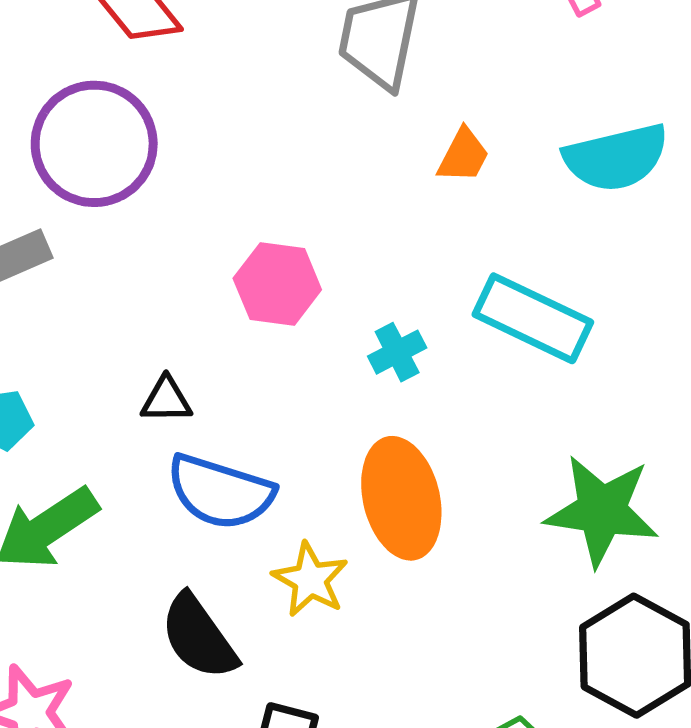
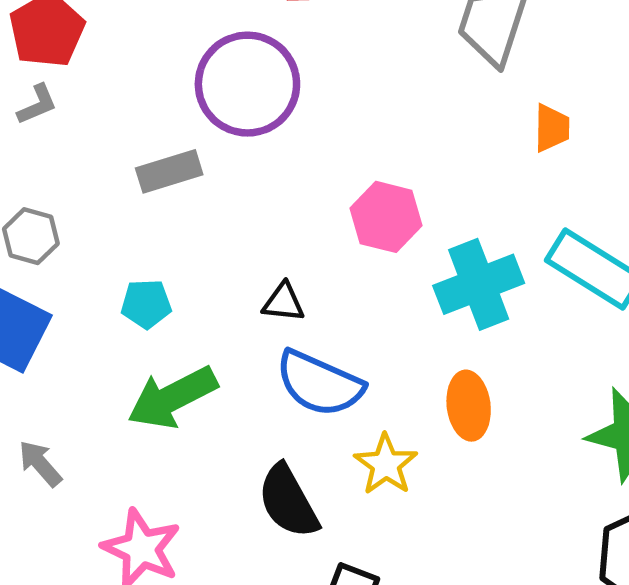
orange trapezoid: (463, 156) -> (552, 128), turned -33
cyan cross: (397, 352) -> (479, 284), size x1.8
orange ellipse: (401, 498) -> (469, 406), size x0.7

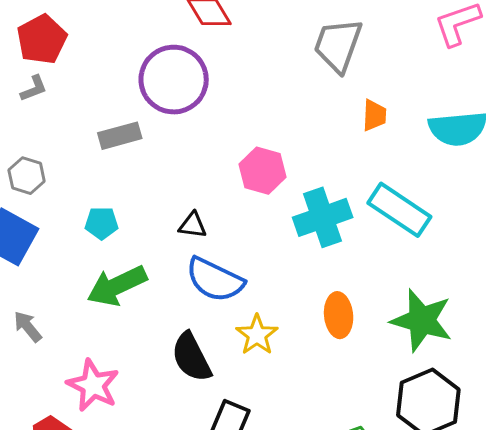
orange ellipse: (469, 406) -> (339, 315), moved

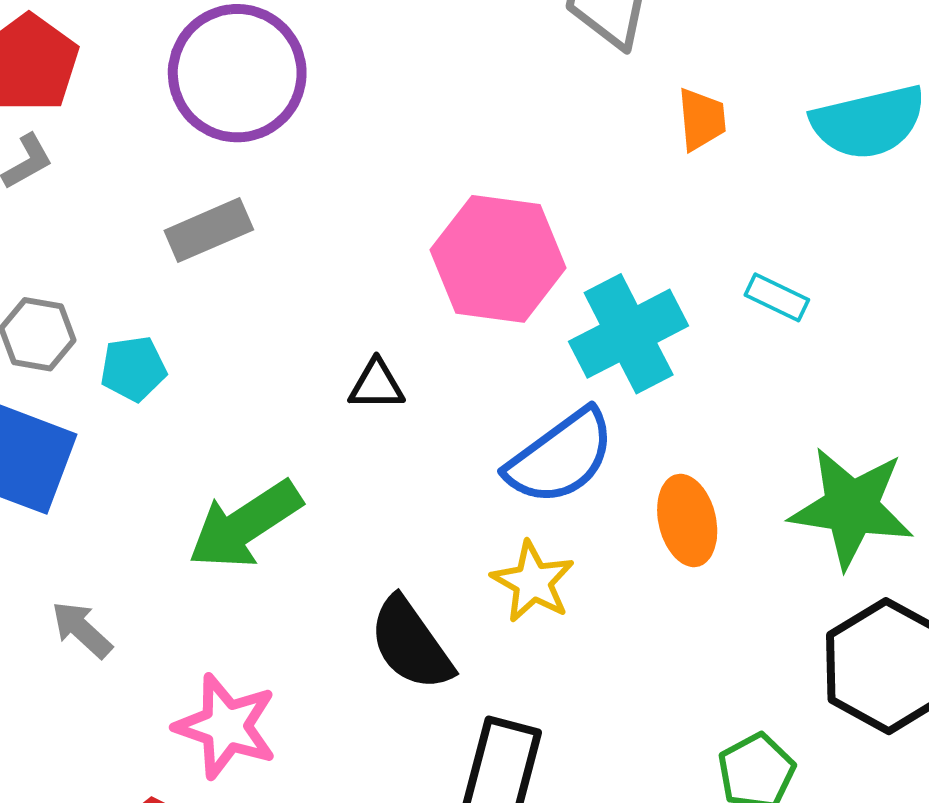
purple circle: (174, 80) -> (237, 73), moved
pink hexagon: (263, 171) -> (498, 259), size x1.4
cyan rectangle: (399, 210) -> (777, 297), size x0.5
cyan pentagon: (102, 223) -> (133, 369), moved
blue semicircle: (215, 280) -> (561, 457), moved, turned -54

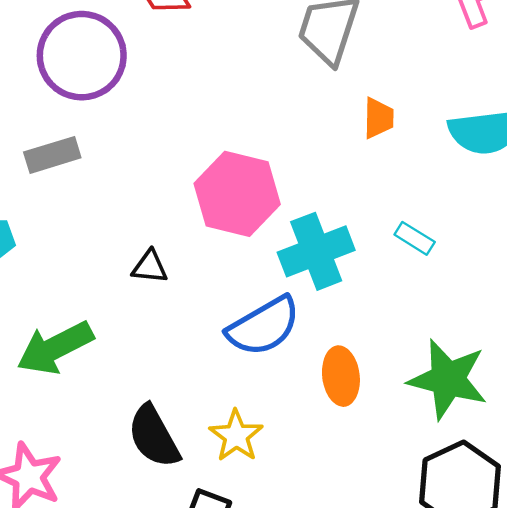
yellow star: (533, 582) -> (236, 436), moved

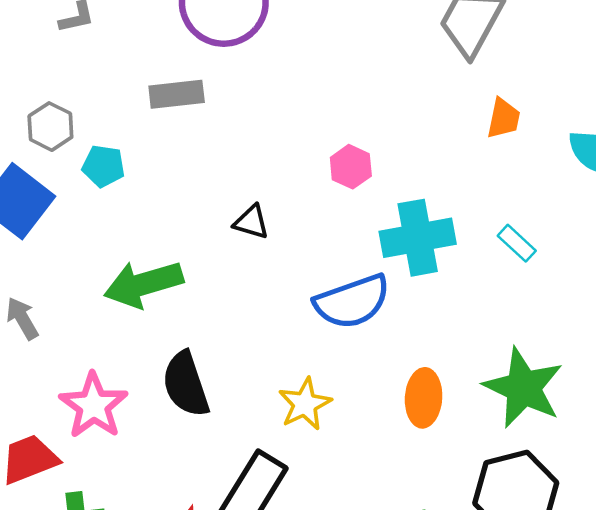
pink hexagon: (237, 194) -> (351, 167), size x0.5
orange ellipse: (341, 376) -> (424, 398), moved
black semicircle: (154, 436) -> (186, 384), moved

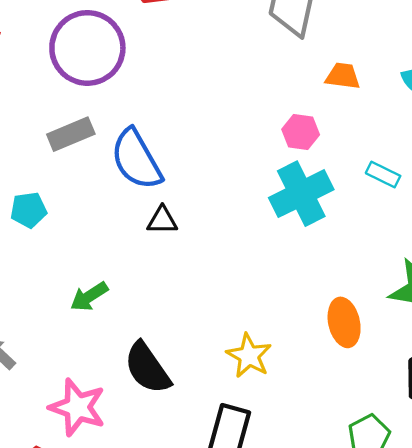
orange trapezoid: (504, 118) -> (343, 76), turned -78
pink hexagon: (351, 167) -> (301, 132), moved
green arrow: (143, 284) -> (89, 297), size x0.6
blue semicircle: (352, 302) -> (136, 159), moved, turned 96

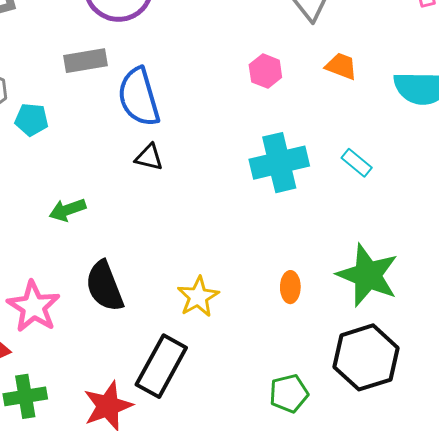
pink hexagon: (301, 132) -> (265, 71), moved
orange ellipse: (344, 322) -> (290, 287), size x0.7

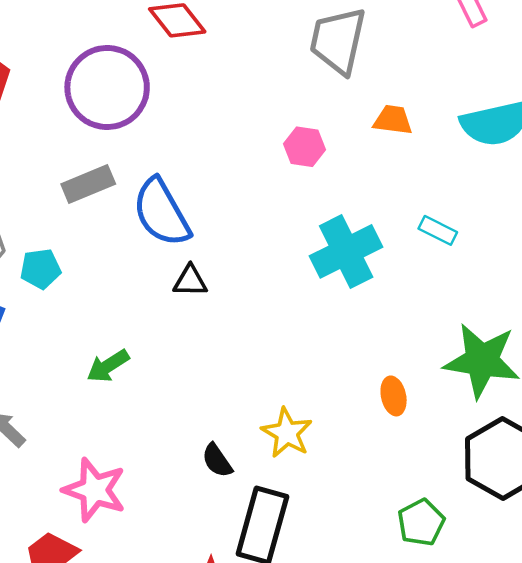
black semicircle: (104, 286) -> (217, 461), moved, size x0.6

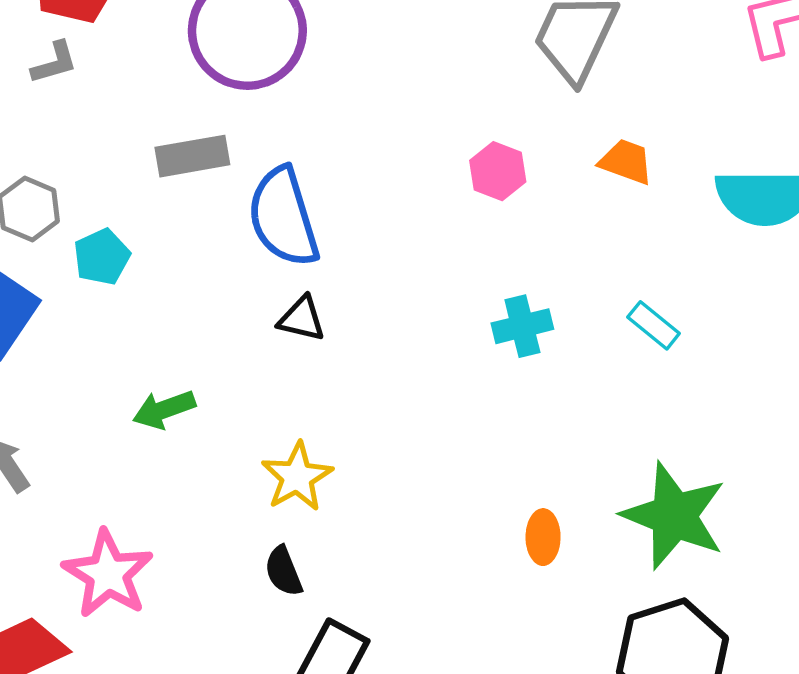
cyan cross: (346, 251) -> (522, 326), size x0.6
cyan pentagon: (41, 269) -> (102, 257), turned -30
yellow star: (287, 433) -> (297, 477), moved

